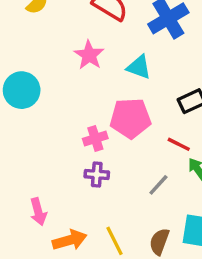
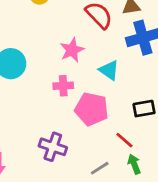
pink cross: (95, 139) -> (63, 86), moved
purple cross: (97, 174) -> (53, 147), size x1.4

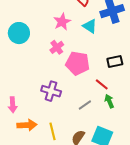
cyan triangle: (109, 70) -> (90, 26), moved
pink cross: (63, 86) -> (57, 47), turned -32

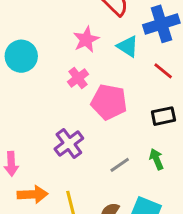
black rectangle: (115, 61) -> (163, 116), moved
red line: (102, 84) -> (163, 71), moved
purple cross: (51, 91) -> (69, 144), turned 36

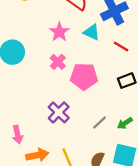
green arrow: (156, 159) -> (125, 123), moved, turned -91

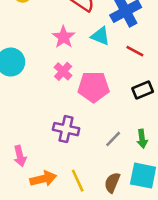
purple cross: (59, 112) -> (66, 129), turned -30
green arrow: (125, 123) -> (142, 139), turned -63

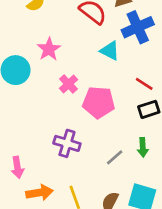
pink star: (64, 37) -> (49, 49), moved
red line: (135, 51) -> (144, 84), moved
green arrow: (142, 139) -> (143, 147), moved

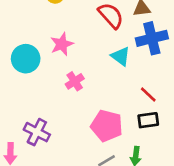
pink pentagon: (99, 102) -> (107, 126), moved
purple cross: (67, 143) -> (37, 132), moved

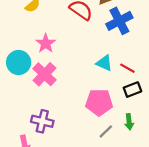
cyan triangle: (121, 56) -> (104, 63), moved
pink cross: (75, 81) -> (45, 74), moved, size x1.5

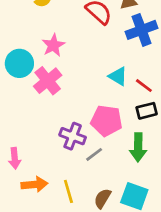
purple cross: (42, 121) -> (73, 136), moved
green arrow: (129, 122) -> (138, 147), size x1.5
gray line: (106, 131) -> (94, 154), moved

